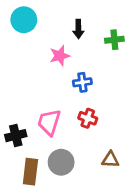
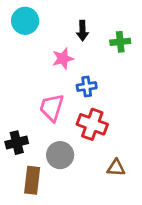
red cross: (88, 118) -> (92, 124), size x1.5
pink trapezoid: (49, 122) -> (52, 108), moved
gray circle: (61, 162) -> (60, 155), moved

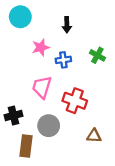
green cross: (120, 42) -> (97, 55), moved, turned 35
pink star: (63, 59) -> (41, 47), moved
blue cross: (87, 87) -> (63, 60), moved

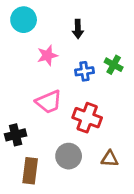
blue cross: (63, 60) -> (84, 71), moved
pink trapezoid: (42, 87) -> (49, 102), turned -130
gray circle: (49, 126) -> (69, 156), moved

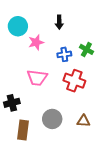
cyan circle: (24, 20) -> (18, 26), moved
pink trapezoid: (49, 102) -> (37, 78), turned 30
red cross: (87, 118) -> (74, 81), moved

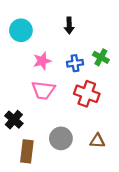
pink star: (36, 42) -> (42, 61), moved
black cross: (12, 103) -> (14, 120), turned -35

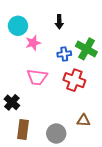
green cross: (101, 57) -> (86, 49), size x1.5
pink star: (42, 61) -> (33, 43), moved
gray circle: (61, 138) -> (56, 134), moved

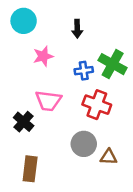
cyan circle: (18, 26) -> (24, 21), moved
black cross: (12, 102) -> (24, 122), moved
gray circle: (56, 134) -> (84, 144), moved

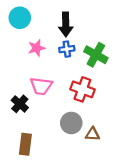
black arrow: (77, 29) -> (66, 24), size x1.5
blue cross: (84, 71) -> (67, 49), moved

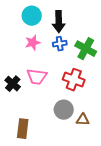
cyan circle: (20, 18) -> (32, 16), moved
black cross: (20, 104) -> (13, 84), moved

